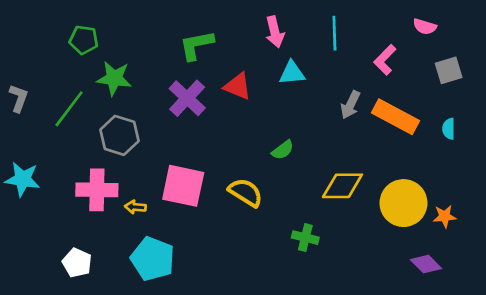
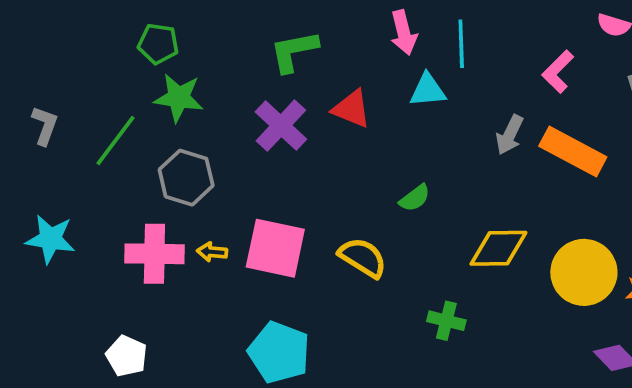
cyan line: (334, 33) -> (461, 44), moved
green pentagon: (84, 40) -> (158, 44), moved
yellow arrow: (135, 207) -> (212, 252), moved
cyan pentagon: (153, 259) -> (279, 352), moved

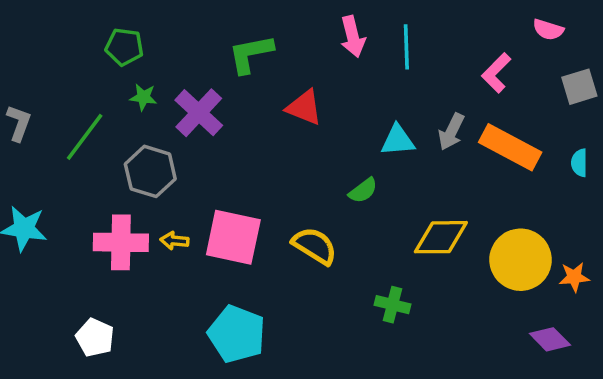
cyan triangle: (428, 90) -> (398, 140), moved
green star: (179, 98) -> (143, 97), size x0.6
purple cross: (281, 126) -> (199, 113), moved

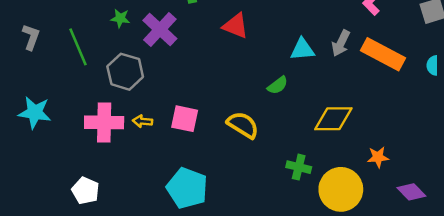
green line: (85, 137) -> (78, 47), turned -60
pink square: (233, 237) -> (185, 119), size x0.7
yellow circle: (521, 260) -> (341, 189), moved
orange star: (574, 277) -> (378, 157), moved

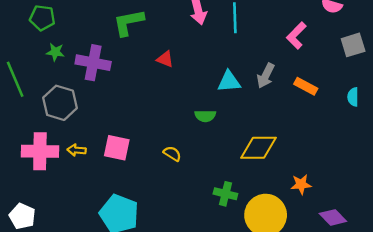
red triangle: (235, 26) -> (165, 59), size x0.7
purple cross: (160, 30) -> (93, 63), turned -32
orange rectangle: (383, 54) -> (306, 86), size x0.6
green semicircle: (278, 85) -> (205, 116), turned 36
yellow semicircle: (243, 125) -> (172, 154), size x0.6

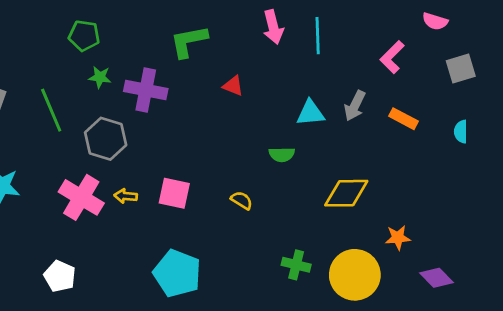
pink cross: (40, 151) -> (81, 197), turned 30
green cross: (225, 194) -> (296, 265), moved

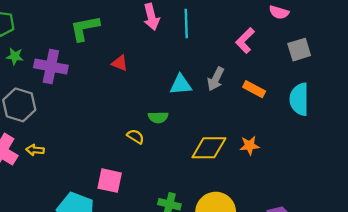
cyan semicircle: (461, 132) -> (299, 99), size x1.8
pink square: (174, 193) -> (110, 181), moved
yellow semicircle: (242, 200) -> (136, 136), moved
orange star: (398, 238) -> (250, 146), moved

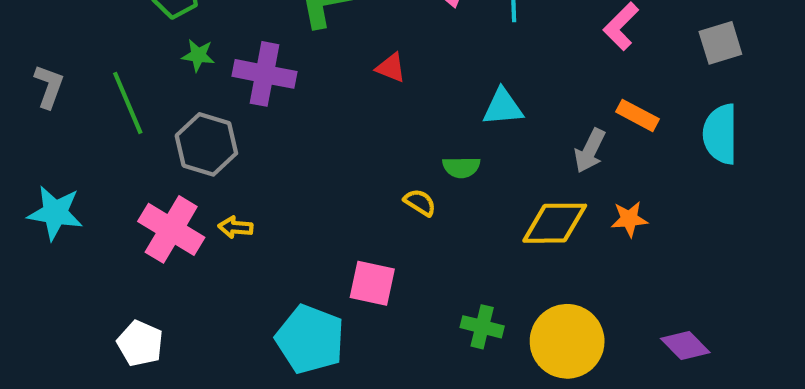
gray arrow: (216, 79) -> (590, 151), moved

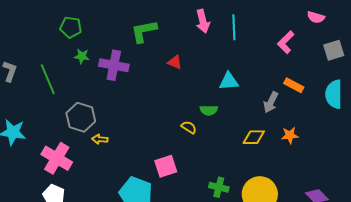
gray hexagon: (206, 144) -> (81, 117), moved
yellow diamond: (555, 223) -> (254, 137), size x0.7
pink cross: (171, 229) -> (57, 158), moved
pink square: (372, 283) -> (166, 166), turned -30

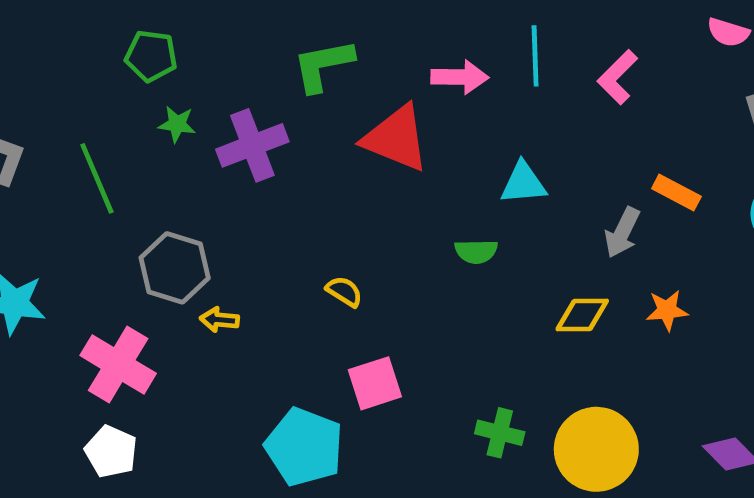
pink arrow: (203, 21) -> (460, 77), moved, turned -75
pink L-shape: (286, 42) -> (618, 77), moved
red triangle: (175, 62) -> (396, 138), size x2.0
purple cross: (114, 65) -> (252, 145), turned -32
yellow semicircle: (189, 127) -> (344, 291), moved

